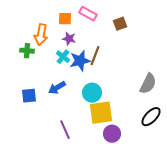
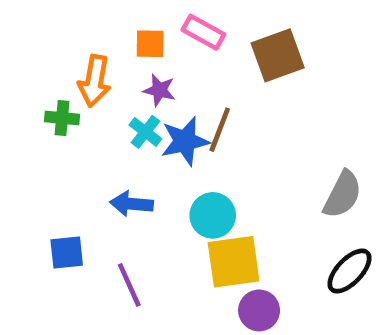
brown square: (120, 24) -> (278, 55), size x1.6
blue arrow: (57, 88) -> (132, 204), turned 36
blue square: (29, 96) -> (67, 252), moved
purple line: (65, 130) -> (129, 285), moved

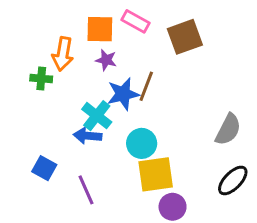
orange square: (150, 44) -> (100, 29), size x1.4
cyan cross: (145, 132) -> (97, 116), moved, size x1.4
blue square: (67, 252) -> (44, 168), turned 35

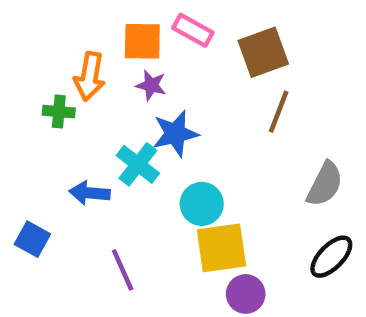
brown line: (146, 86) -> (279, 112), moved
blue arrow: (88, 136) -> (90, 193), moved
blue square: (44, 168) -> (32, 239), moved

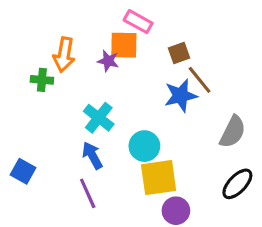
orange square: (142, 41) -> (124, 45), moved
brown square: (263, 52) -> (179, 53), moved, size x0.6
brown line: (279, 112) -> (200, 80), turned -60
blue star: (175, 134) -> (181, 96), moved
blue arrow: (90, 193) -> (92, 156), moved, turned 56

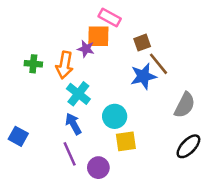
orange arrow: (64, 55) -> (65, 65), moved
yellow square: (159, 178) -> (126, 141), size x0.7
purple circle: (176, 211) -> (98, 168), moved

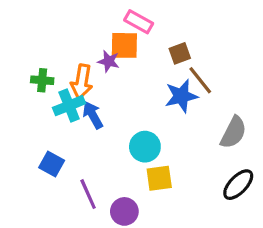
cyan cross: (78, 94) -> (69, 106), moved, turned 30
blue arrow: (73, 124) -> (93, 115), moved
blue square: (18, 136) -> (52, 164), moved

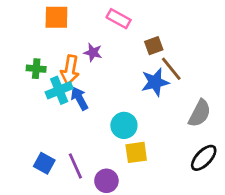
orange square: (124, 45) -> (56, 17), moved
blue square: (52, 164) -> (44, 163), moved

